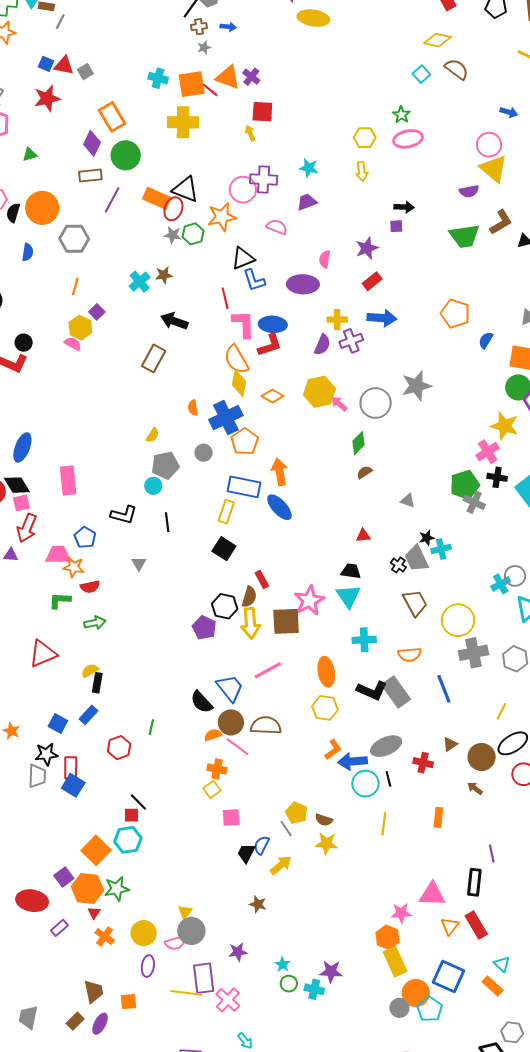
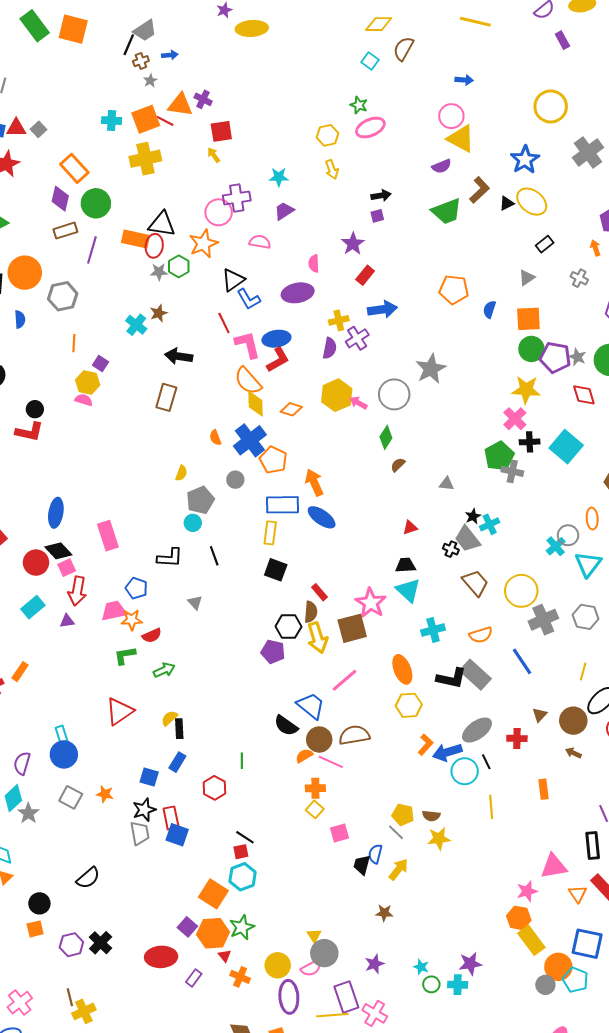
brown semicircle: (457, 69) -> (404, 49), turned -85
purple ellipse: (148, 966) -> (289, 997), size x1.5

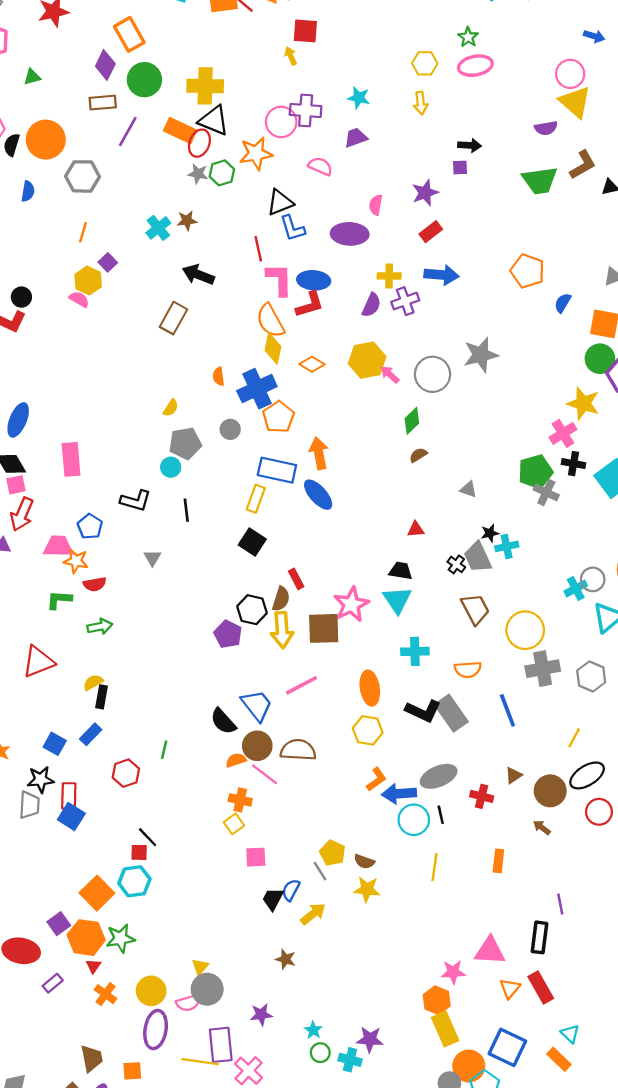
yellow cross: (145, 159) -> (205, 86), moved

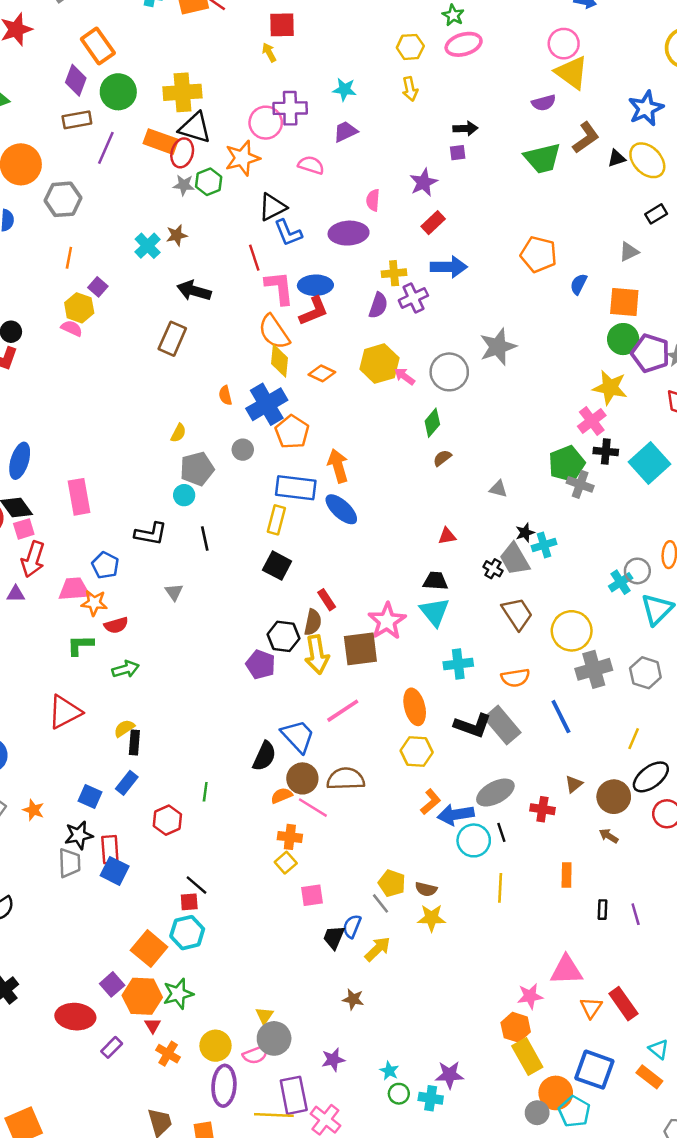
black semicircle: (223, 721) -> (264, 756), turned -108
black rectangle: (539, 937) -> (603, 910), moved, size x0.6

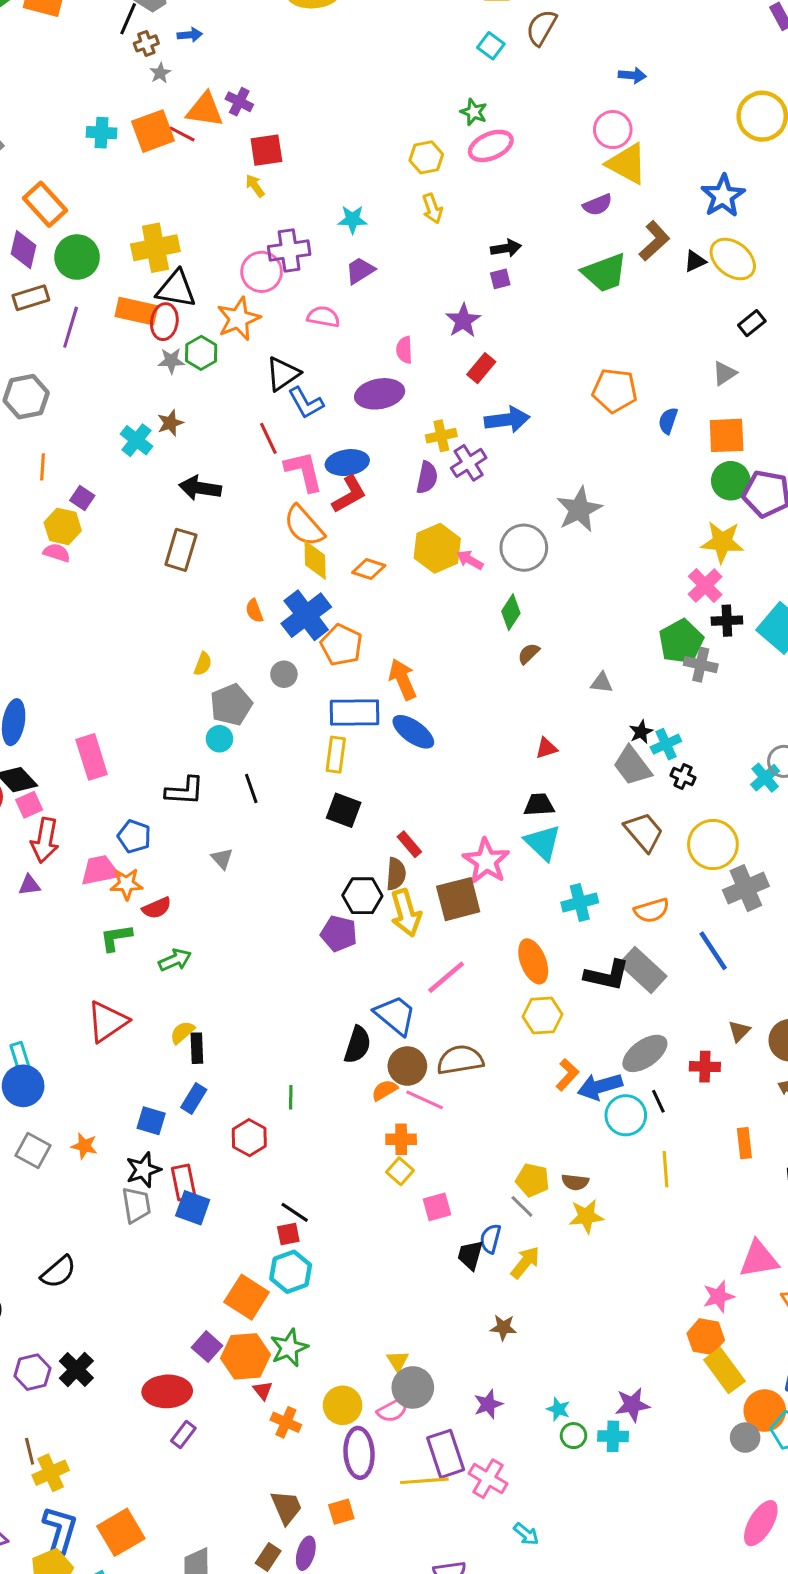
black cross: (493, 569) -> (683, 776), moved
purple rectangle: (112, 1047) -> (183, 1434), moved

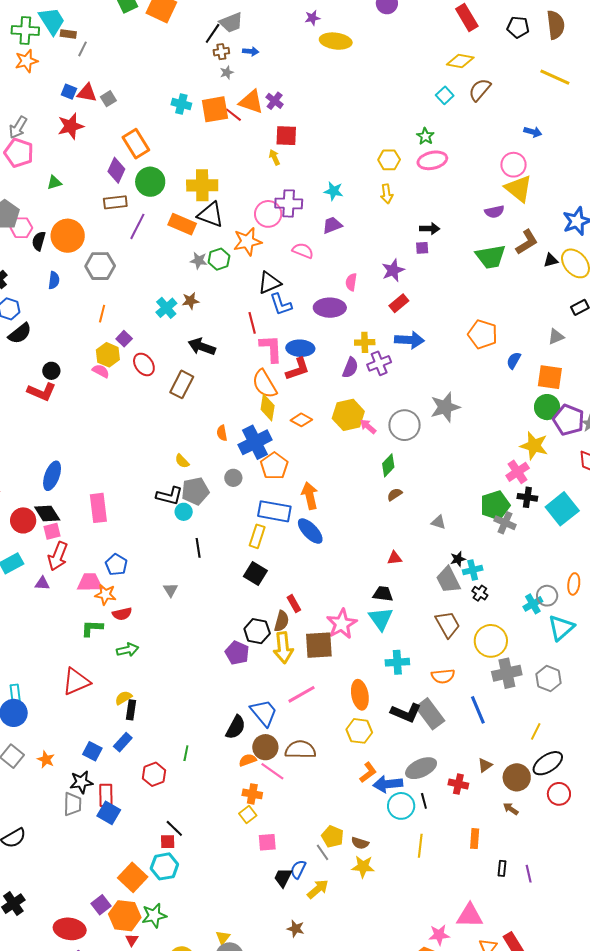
red ellipse: (164, 322) -> (144, 364), moved, turned -55
yellow semicircle: (203, 664) -> (182, 461), turned 105
black L-shape: (185, 791) -> (169, 496), moved

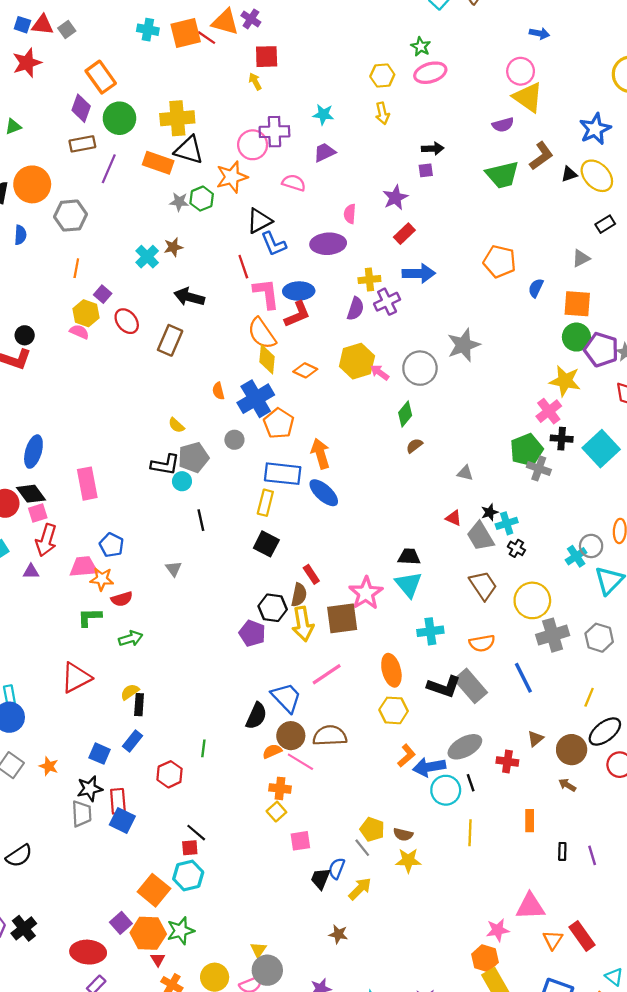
red triangle: (395, 558) -> (454, 518), moved, turned 35

